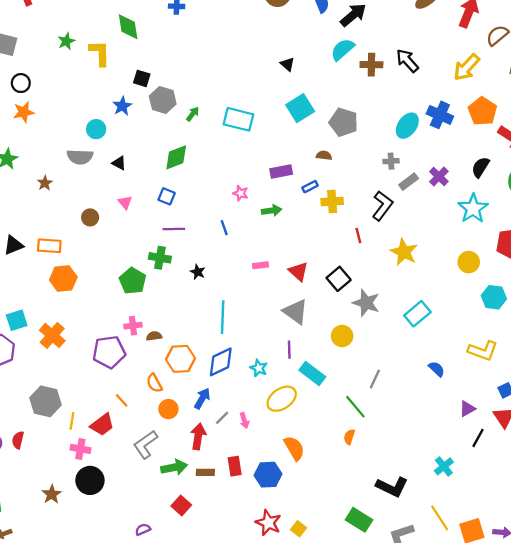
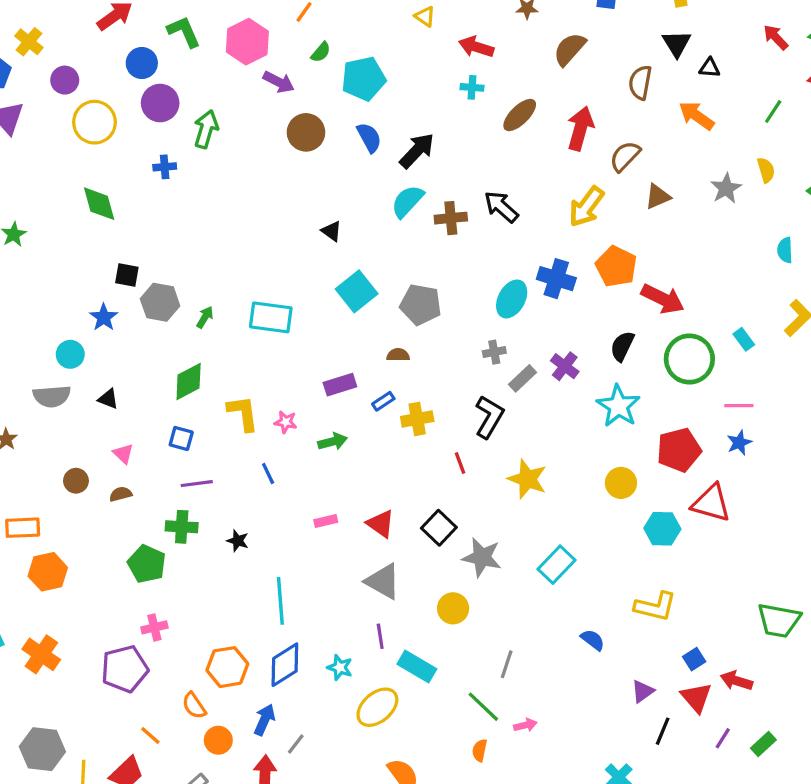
yellow L-shape: (100, 53) -> (243, 413), moved
brown semicircle: (154, 336) -> (121, 494), moved
pink arrow: (244, 420) -> (525, 725), moved, turned -80

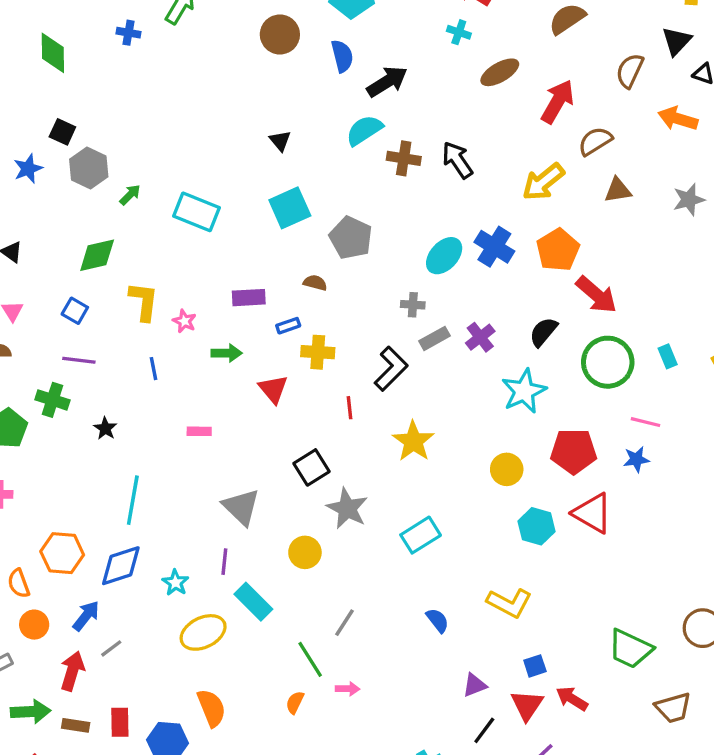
orange arrow: (696, 116) -> (678, 119), turned -33
red triangle: (381, 524) -> (273, 389), moved

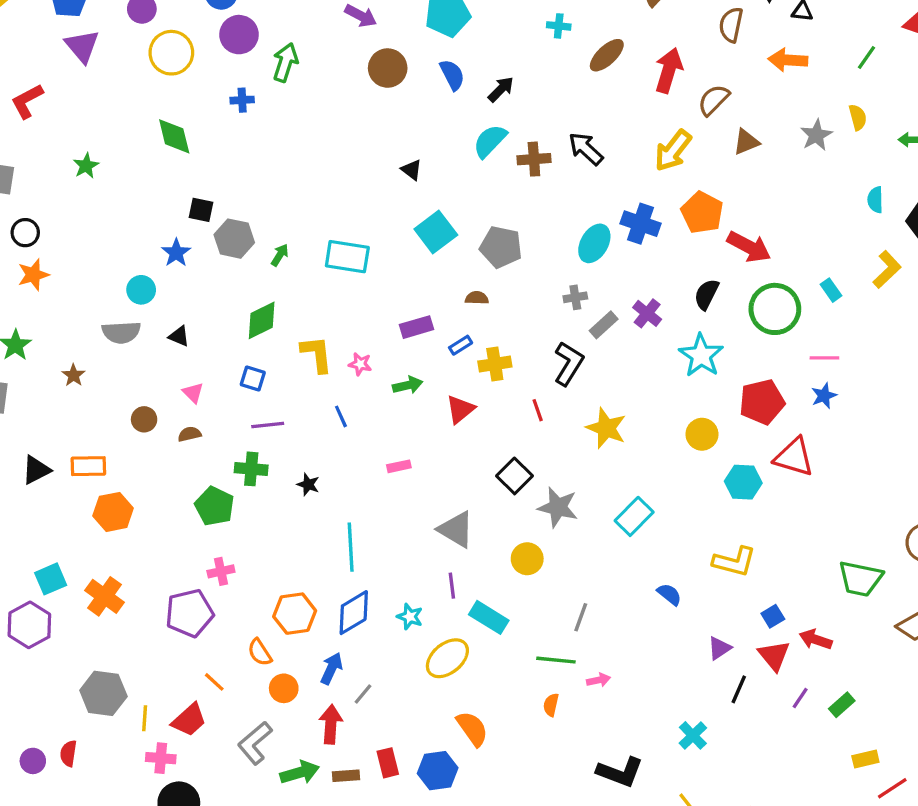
black arrow: (387, 82) -> (501, 89), size x0.7
red triangle: (273, 389) -> (460, 409), turned 44
green line: (310, 659) -> (556, 660), turned -39

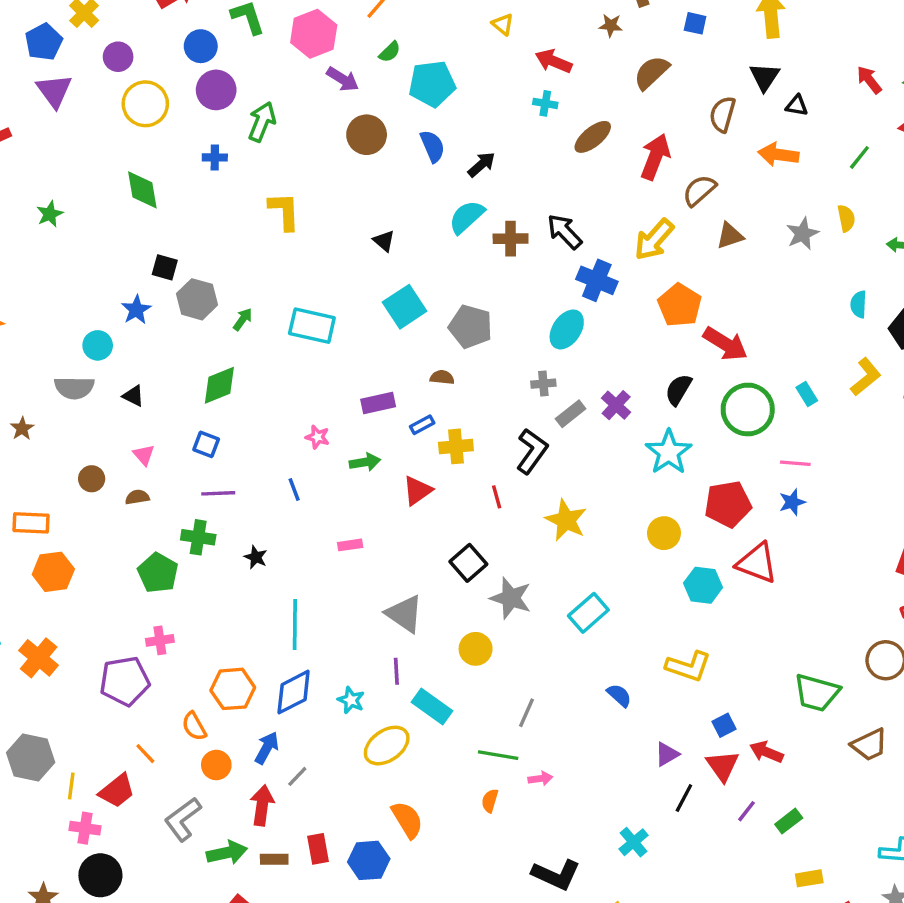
blue cross: (641, 224) -> (597, 280), moved
yellow L-shape: (317, 354) -> (284, 211), moved

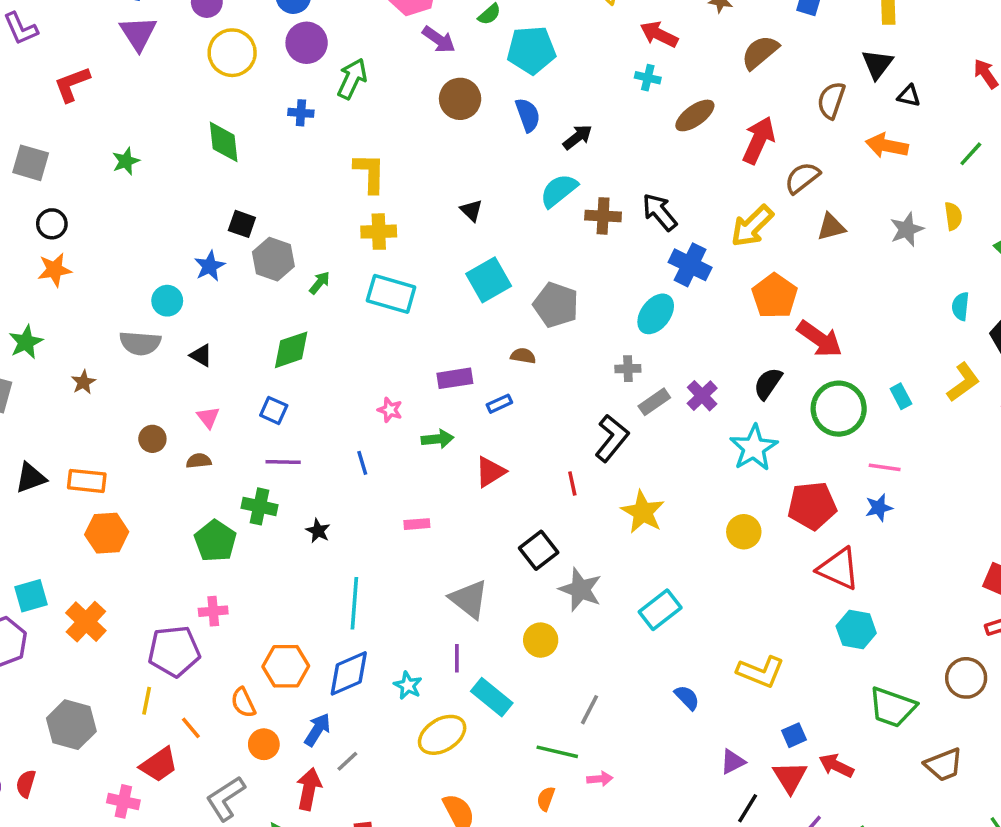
yellow cross: (456, 446) -> (379, 232), moved
cyan hexagon: (703, 585) -> (856, 630), moved
yellow line: (71, 786) -> (147, 701), moved

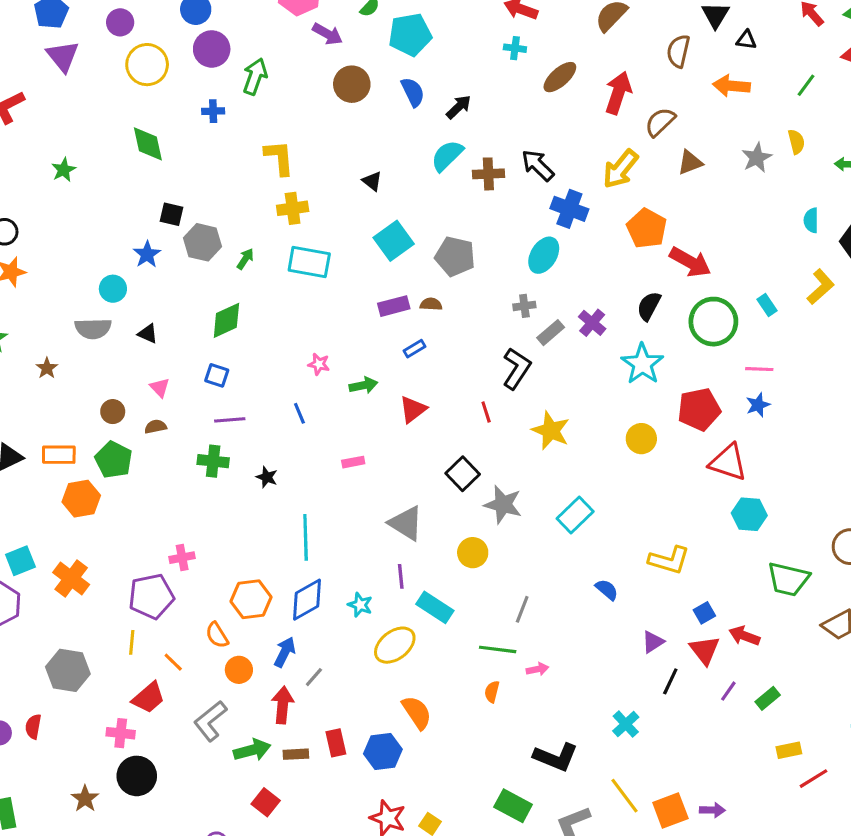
purple rectangle: (455, 378) -> (394, 306), moved
green pentagon: (215, 541) -> (114, 460), moved

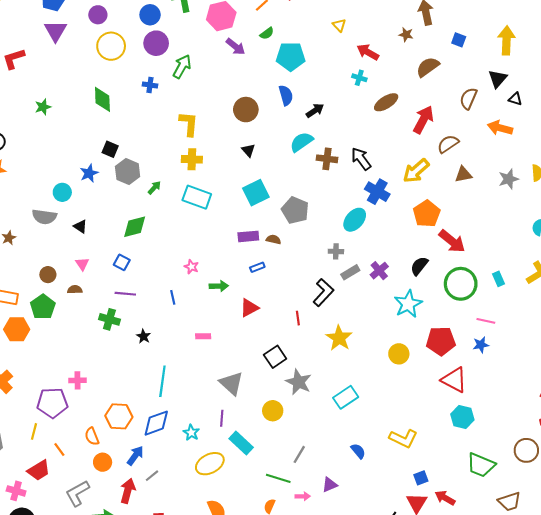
brown circle: (352, 84) -> (246, 110), moved
purple triangle: (653, 642) -> (330, 485), moved

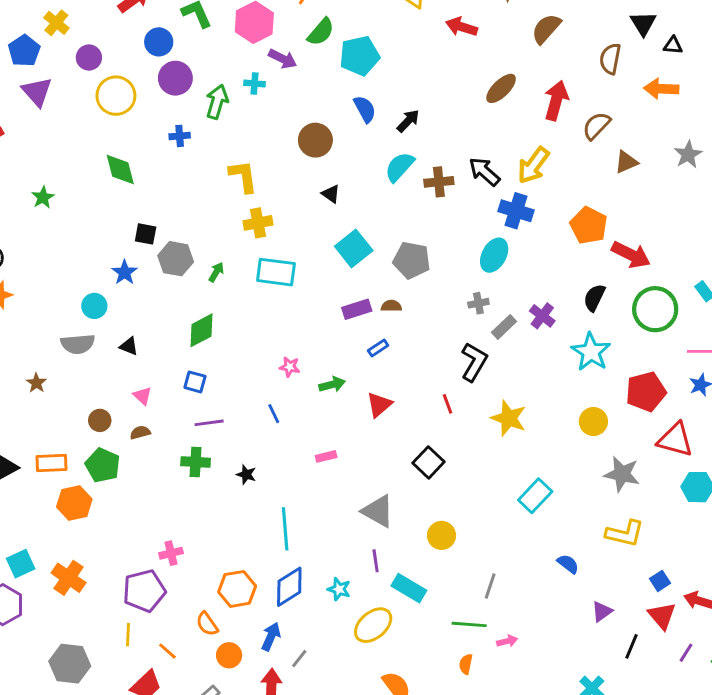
green semicircle: (267, 33) -> (321, 32), size x1.5
cyan cross: (359, 78) -> (255, 83), moved
yellow arrow: (416, 171) -> (533, 165), moved
gray star: (299, 382) -> (622, 474), moved
purple triangle: (330, 485) -> (602, 611), moved

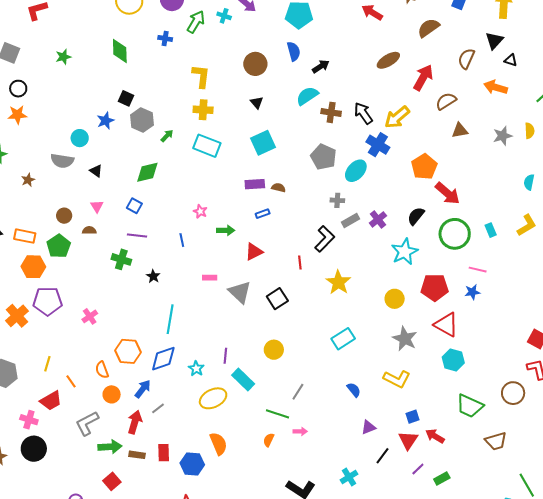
gray pentagon: (412, 260) -> (324, 157), moved
gray triangle: (378, 511) -> (240, 292), moved
pink cross: (171, 553) -> (90, 316), turned -35
purple pentagon: (144, 591) -> (47, 301), moved

